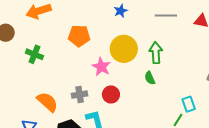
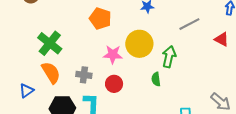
gray line: (166, 16) -> (189, 24), turned -45
green cross: (34, 54) -> (50, 43), moved, size x1.4
pink star: (101, 67) -> (113, 54), turned 30

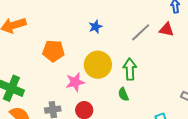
red triangle: (222, 39) -> (167, 30), moved

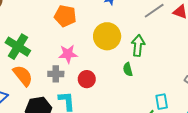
pink star: (75, 82) -> (68, 54), moved

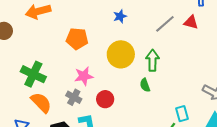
gray cross: (56, 74) -> (74, 97), turned 35

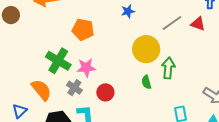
yellow circle: (121, 54) -> (146, 49), moved
green arrow: (153, 60) -> (168, 68), moved
green cross: (33, 74) -> (58, 61), moved

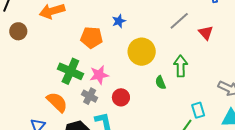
blue star: (128, 11) -> (119, 21), moved
red triangle: (198, 24) -> (206, 33), moved, turned 35
yellow circle: (146, 49) -> (142, 52), moved

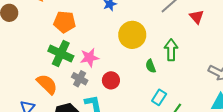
orange pentagon: (92, 37) -> (65, 22), moved
cyan rectangle: (198, 110) -> (159, 97), moved, turned 49

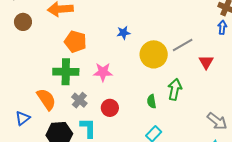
yellow circle: (132, 35) -> (154, 54), moved
green cross: (61, 54) -> (66, 72), turned -35
pink star: (89, 58) -> (103, 72), moved

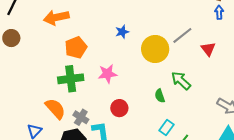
brown circle: (23, 22) -> (11, 38), moved
orange pentagon: (75, 42) -> (76, 47), turned -30
green arrow: (175, 89) -> (181, 81), turned -50
gray cross: (79, 100) -> (81, 117), moved

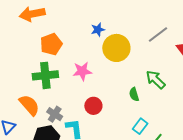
yellow circle: (155, 49) -> (116, 48), moved

